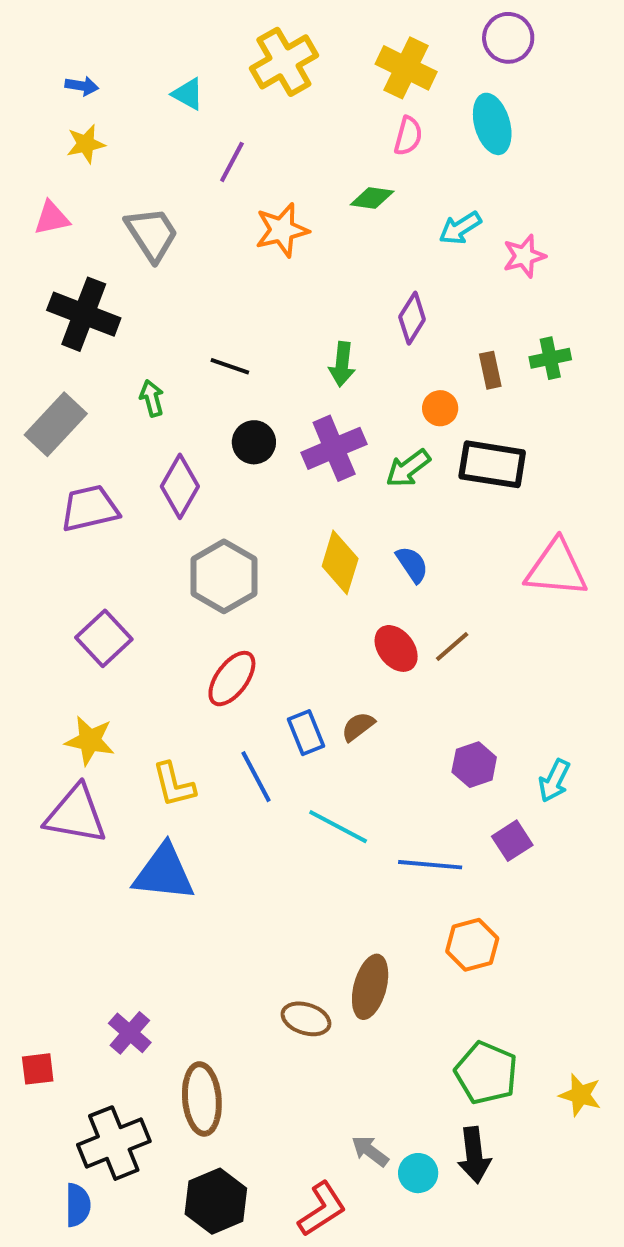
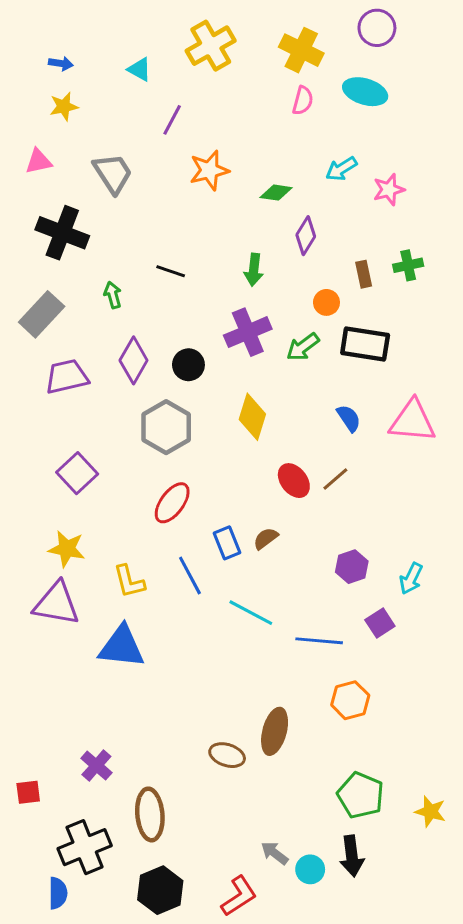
cyan ellipse: (492, 124) -> (365, 92), turned -57
green diamond: (372, 198) -> (276, 193), moved
black circle: (254, 442) -> (188, 365), moved
blue semicircle: (412, 564) -> (349, 418), moved

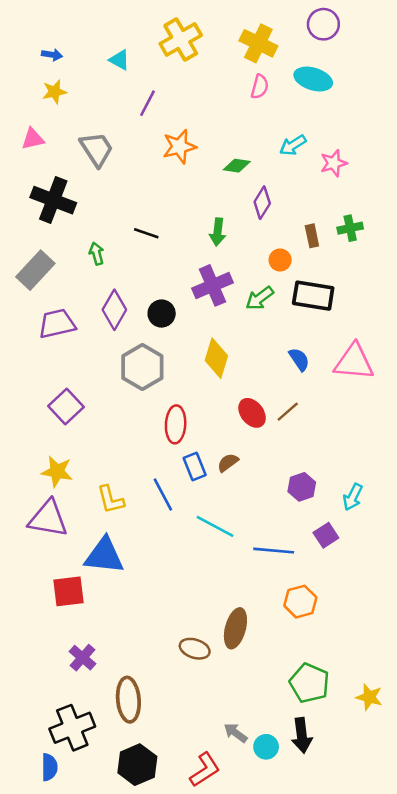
red ellipse: (172, 503) -> (176, 424), moved, turned -33
red square: (28, 792) -> (69, 591), moved, size x1.5

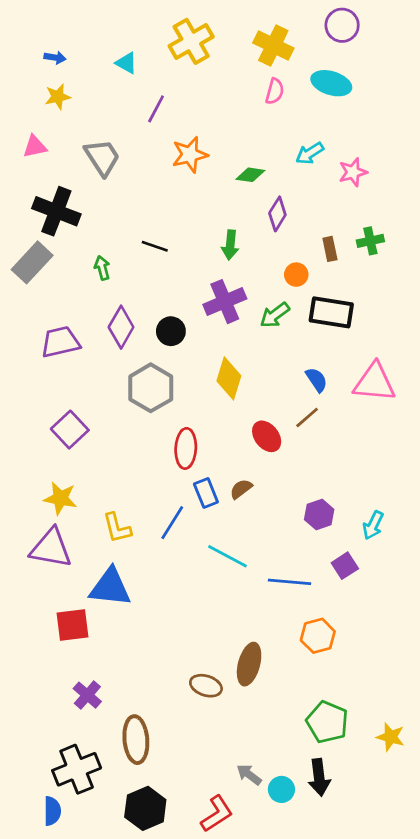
gray rectangle: (35, 270) -> (32, 262), moved
brown line: (288, 412) -> (307, 417), moved
blue line: (163, 494) -> (172, 523), turned 60

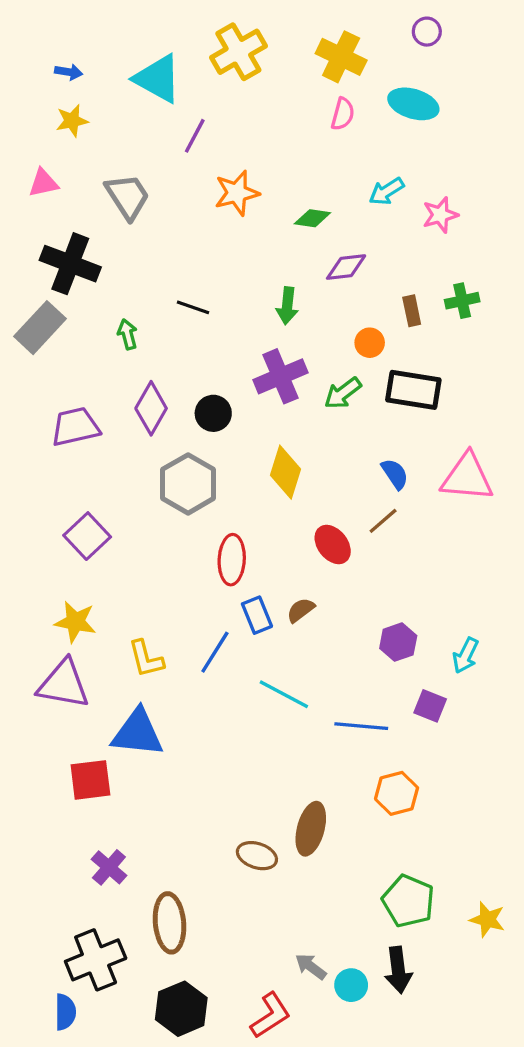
purple circle: (342, 25) -> (427, 32), size x0.7
cyan triangle: (126, 63) -> (158, 79), size x1.8
purple diamond: (277, 214) -> (346, 267), turned 52
purple square: (345, 566) -> (430, 706), turned -35

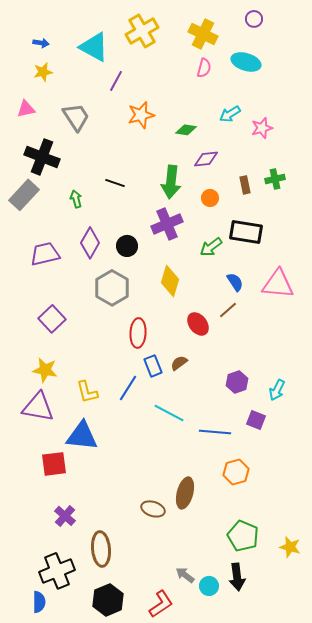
green arrow: (287, 306) -> (171, 182), size x1.5
orange circle: (370, 343) -> (210, 198), moved
green arrow: (343, 393) -> (211, 247), moved

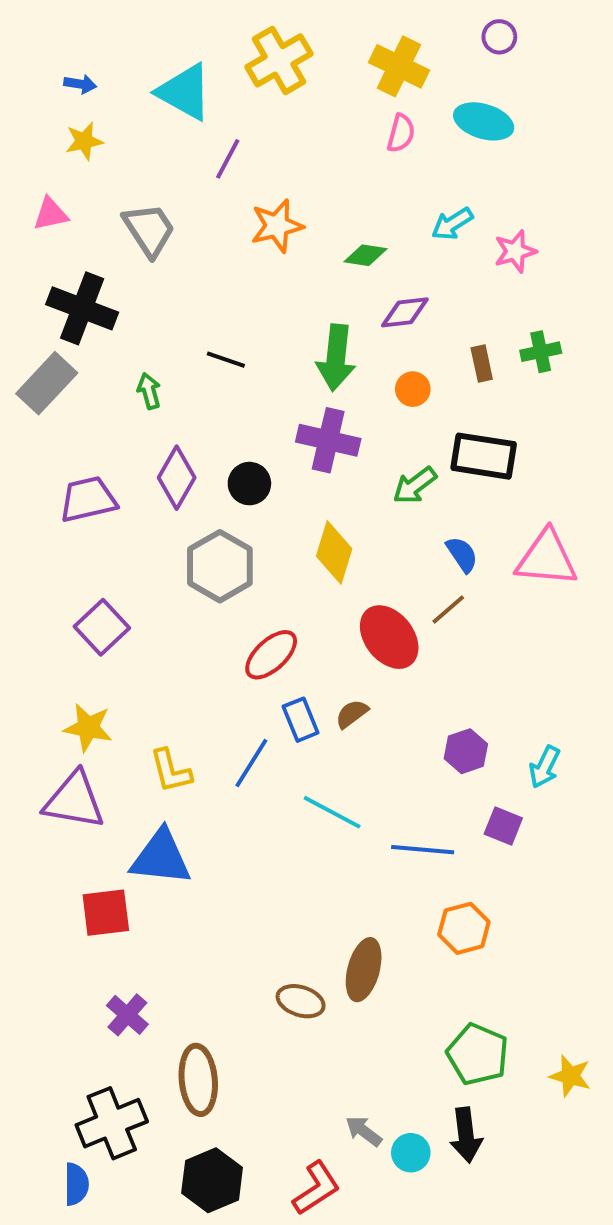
purple cross: (167, 224) -> (328, 440), turned 36
red ellipse: (198, 324) -> (389, 637), size x1.4
red ellipse: (138, 333) -> (271, 655), turned 44

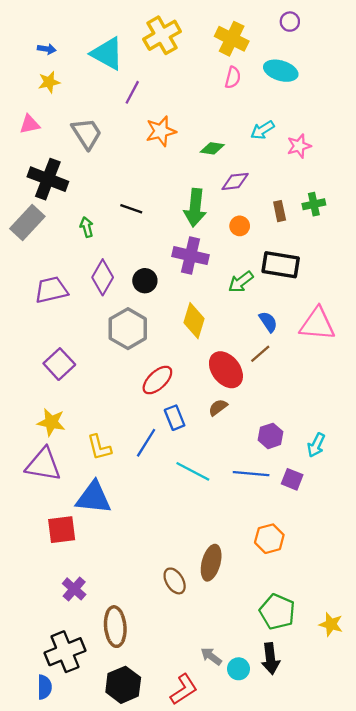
brown semicircle: (352, 714) -> (218, 407), moved
blue line: (423, 850) -> (251, 474), moved
brown ellipse: (301, 1001) -> (175, 581), turned 40

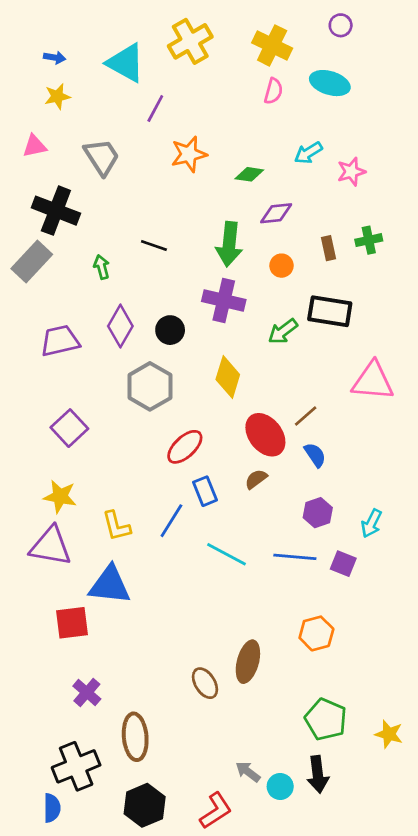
blue semicircle: (268, 322) -> (315, 455), moved

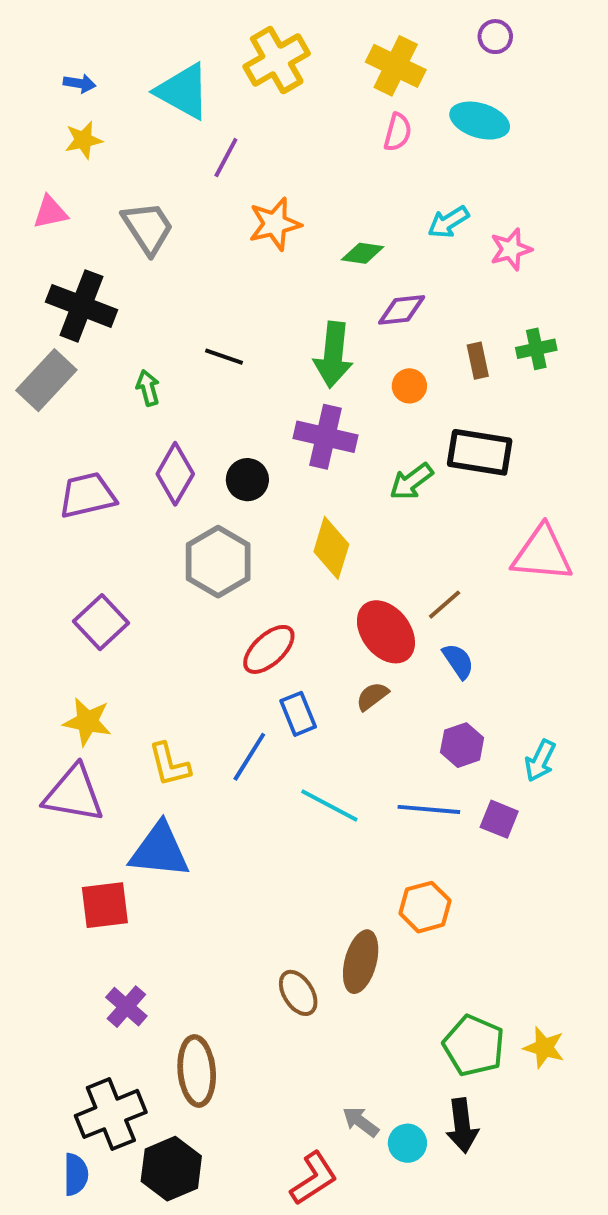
orange hexagon: (316, 633) -> (425, 907), moved
yellow star: (389, 734) -> (544, 1048), moved
black hexagon: (145, 805) -> (171, 1169), moved

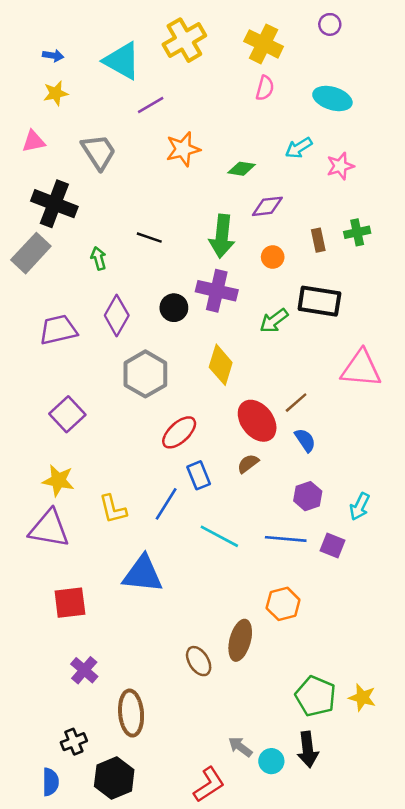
cyan ellipse: (480, 121) -> (332, 98), moved
purple line: (226, 158) -> (151, 105), turned 32
black circle: (247, 480) -> (174, 308), moved
blue triangle: (160, 850) -> (143, 574), moved
black cross: (111, 1114) -> (74, 742), size x0.6

